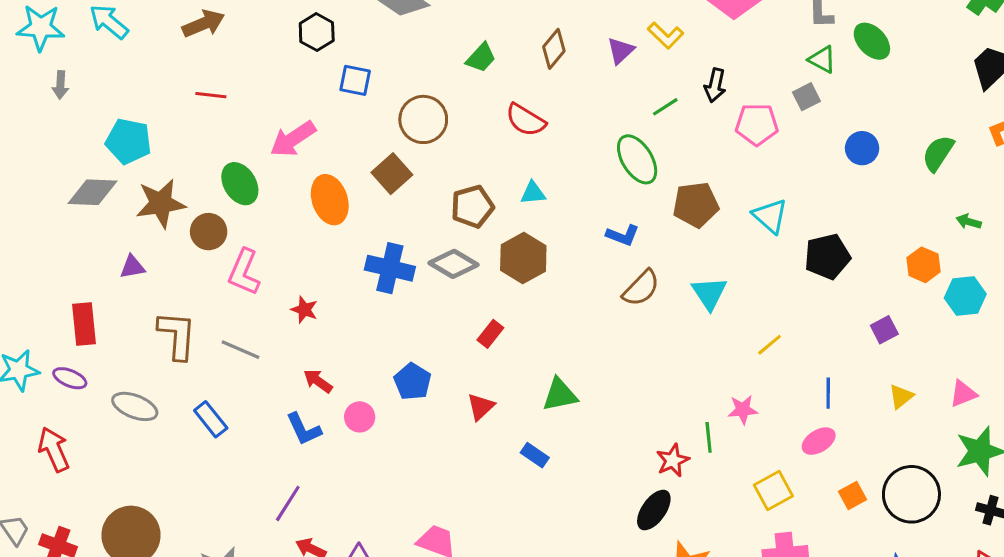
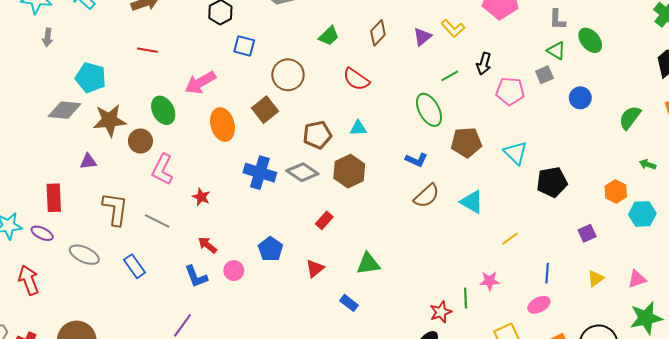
blue circle: (862, 148) -> (580, 98), moved
cyan triangle: (709, 293) -> (472, 202), turned -30

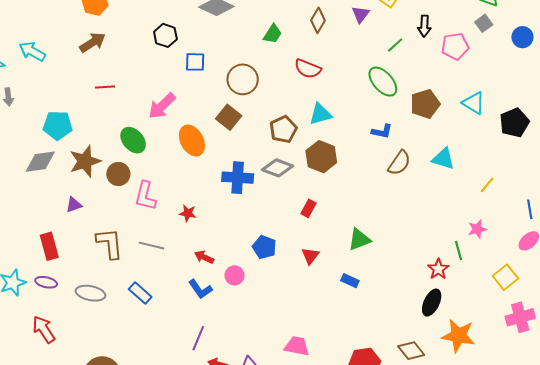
cyan triangle: (358, 128) -> (320, 114), size x1.4

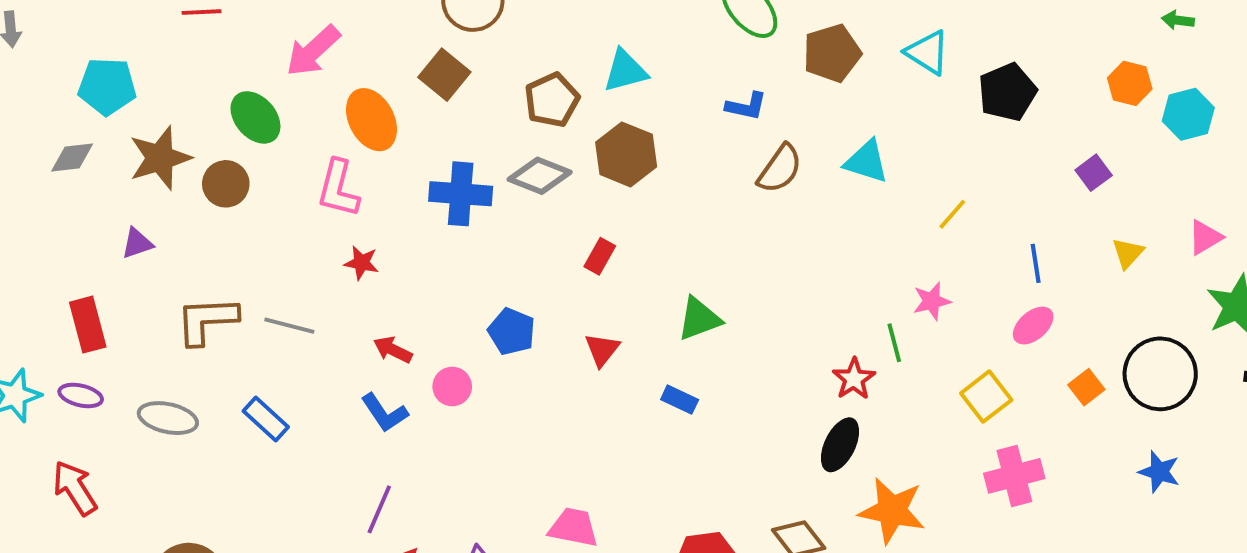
gray diamond: (40, 162) -> (72, 157), size x0.7
pink L-shape: (145, 196) -> (338, 189), moved
brown L-shape: (110, 243) -> (207, 320), turned -88

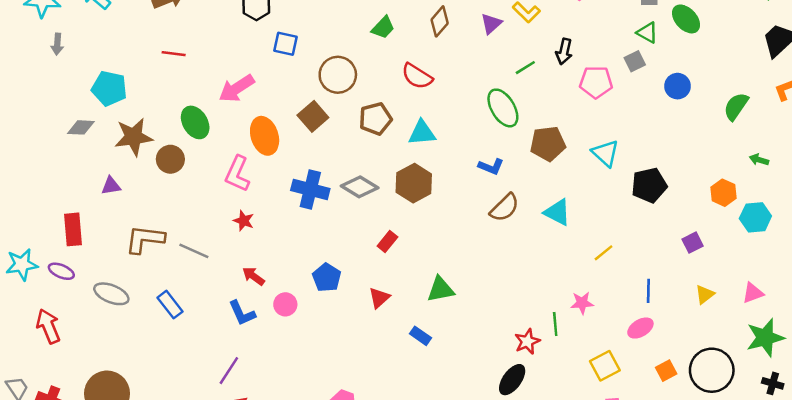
brown pentagon: (552, 100) -> (375, 119), moved

